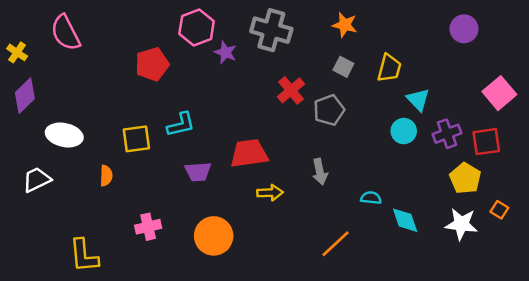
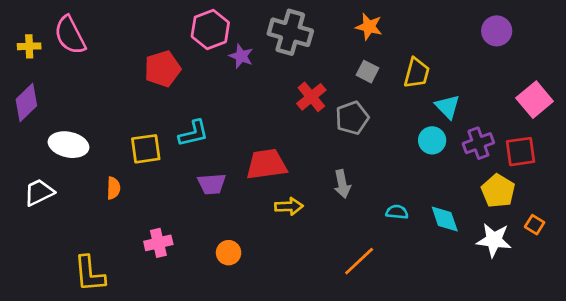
yellow cross: (17, 52) -> (29, 46), moved, turned -36
cyan diamond: (405, 220) -> (445, 219), moved
orange circle: (214, 236) -> (229, 253), size x0.6

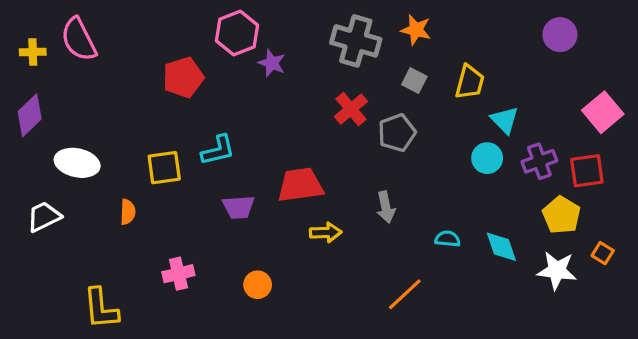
gray cross: (290, 32) -> (356, 41), moved

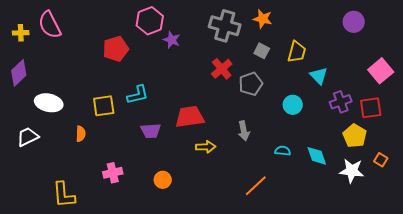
cyan circle: (487, 158) -> (293, 105), moved

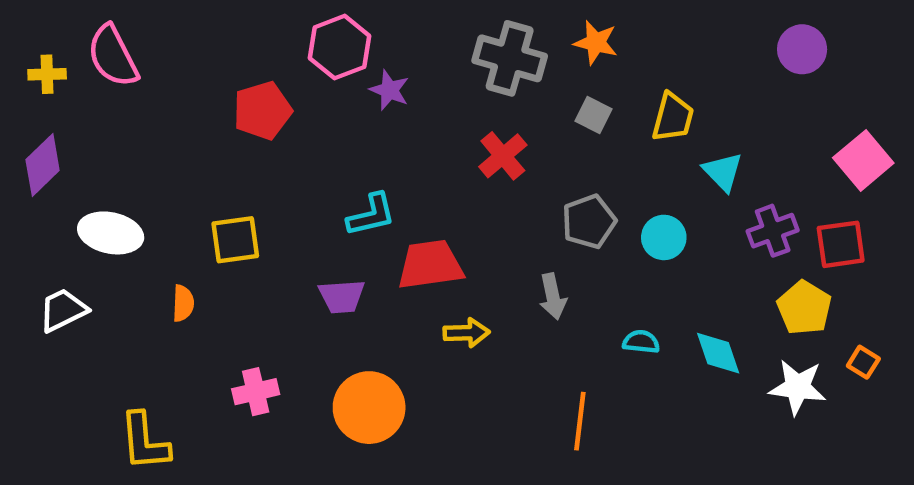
gray pentagon: (251, 84) -> (589, 222), moved
cyan L-shape: (138, 95) -> (371, 215), moved
orange circle: (163, 180) -> (369, 408), size x1.8
orange line: (256, 186) -> (580, 421), turned -40

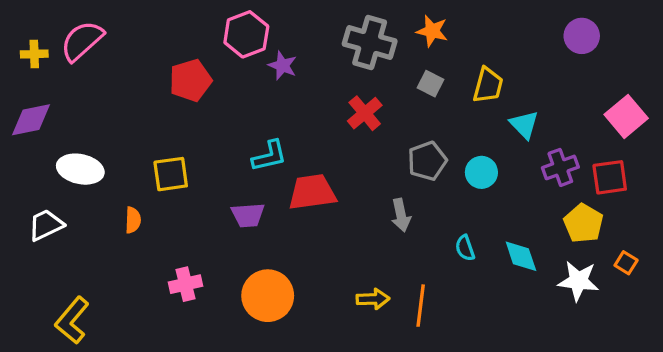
pink semicircle: (113, 56) -> (82, 41), turned 75
purple diamond: (43, 165) -> (31, 120), turned 33
yellow arrow: (467, 333) -> (373, 299), moved
cyan semicircle: (641, 342) -> (465, 248), turned -115
yellow L-shape: (145, 442) -> (72, 320), moved, turned 45

